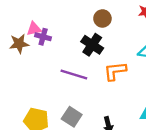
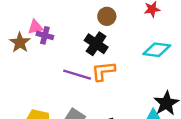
brown star: (19, 44) -> (20, 43), turned -30
orange L-shape: (115, 71) -> (103, 71), moved

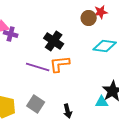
brown circle: (107, 16) -> (89, 18), moved

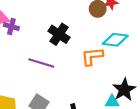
orange L-shape: (60, 64) -> (92, 56), moved

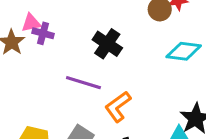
orange L-shape: (92, 56) -> (118, 107), moved, turned -30

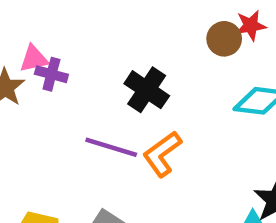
orange L-shape: (118, 107) -> (162, 154), moved

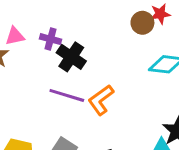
purple cross: (51, 74) -> (51, 39), moved
black cross: (147, 90) -> (71, 57), moved

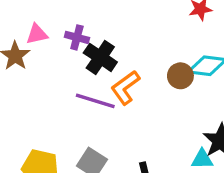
brown circle: (142, 23) -> (180, 76), moved
orange L-shape: (101, 100) -> (125, 87), moved

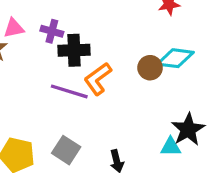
black cross: (100, 57) -> (74, 50), turned -36

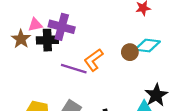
purple cross: (52, 31) -> (62, 27), size x1.6
black cross: (74, 50) -> (47, 40), moved

